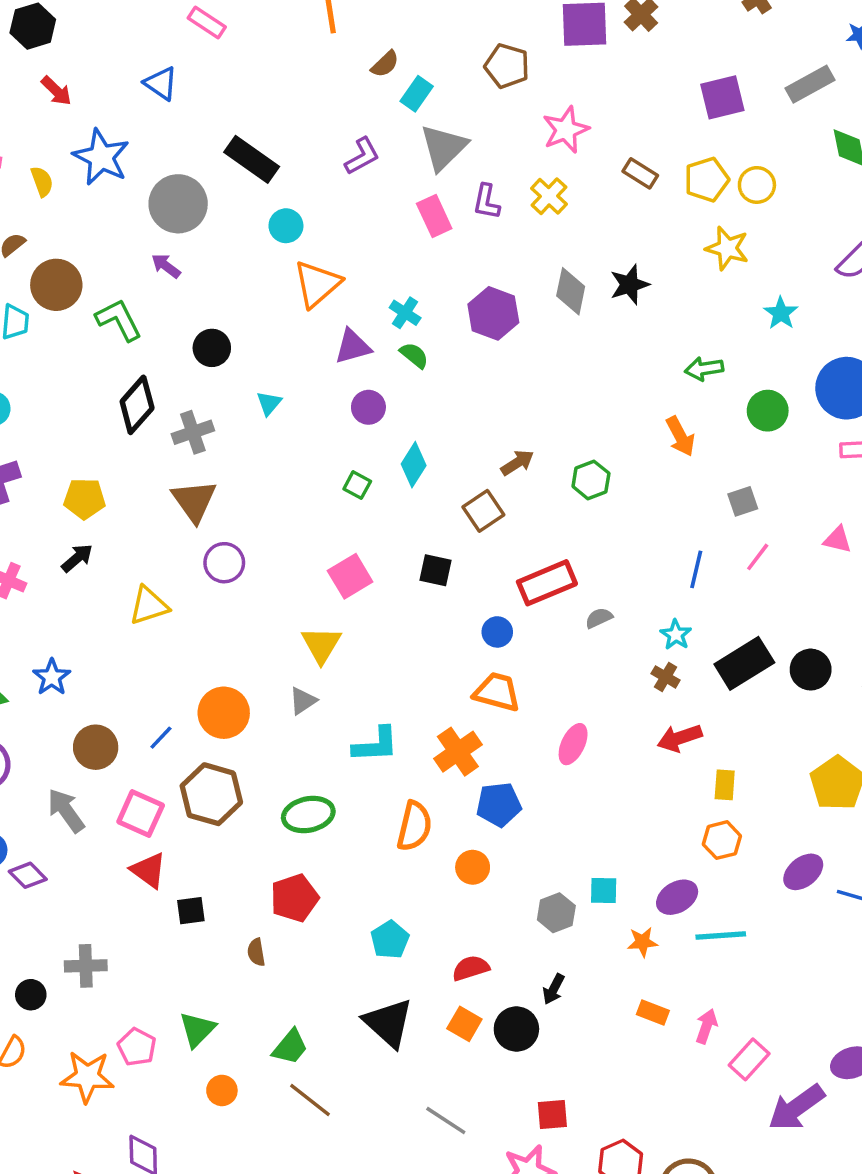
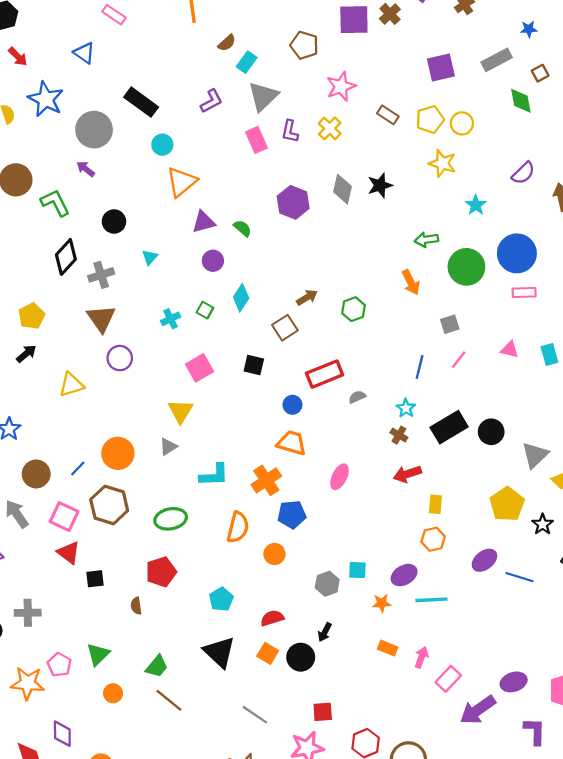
cyan cross: (405, 313) -> (171, 319), moved, turned 30
green circle: (768, 411) -> (466, 267), size x1.4
yellow pentagon: (84, 499) -> (32, 316), turned -30

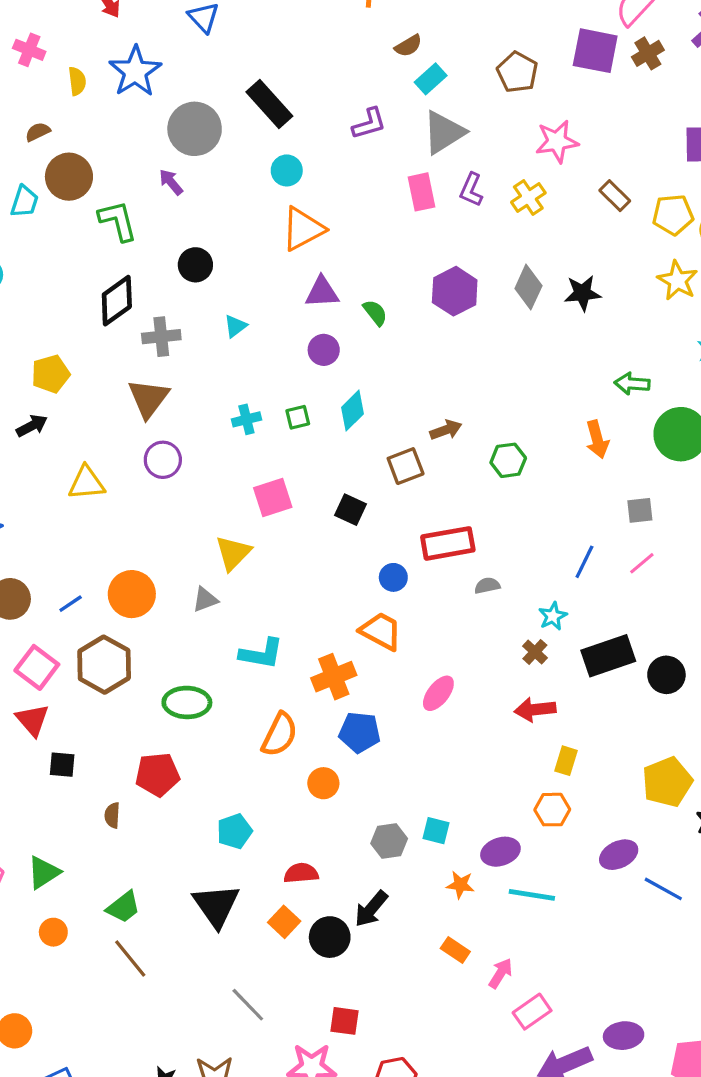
green square: (205, 310) -> (298, 417), turned 35
black arrow: (325, 632) -> (371, 909), size x1.4

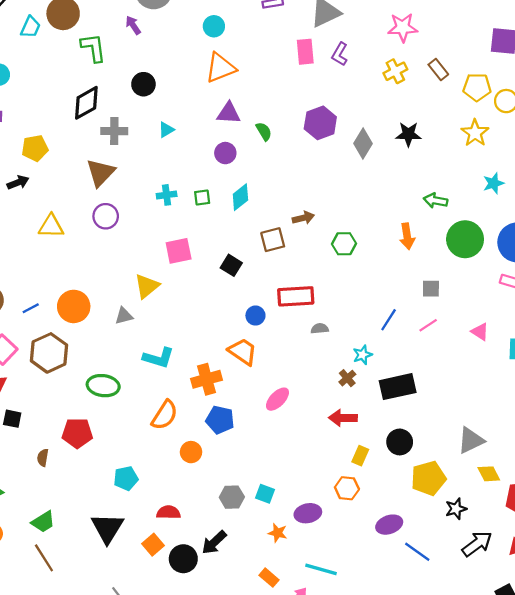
yellow cross: (528, 198) -> (395, 71), moved
gray diamond: (528, 287) -> (363, 143), moved
black circle: (666, 675) -> (400, 442), moved
cyan line: (532, 895) -> (321, 569), moved

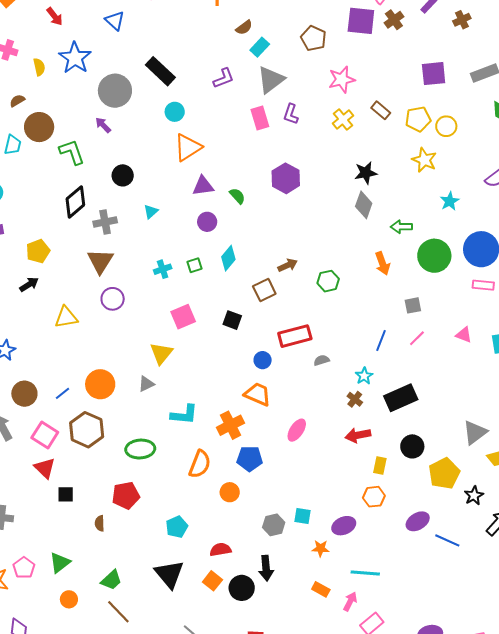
gray diamond: (363, 143) -> (364, 205), moved
black arrow: (214, 543) -> (266, 568), turned -40

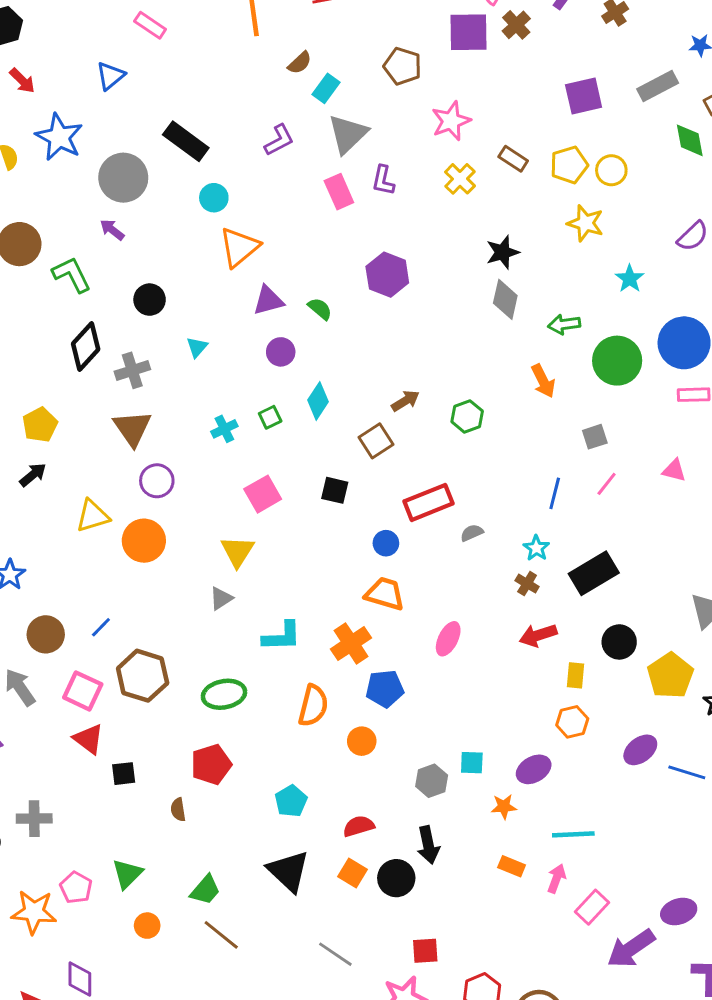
blue triangle: (115, 21) -> (110, 76), turned 45
orange circle: (100, 384) -> (144, 541), moved

